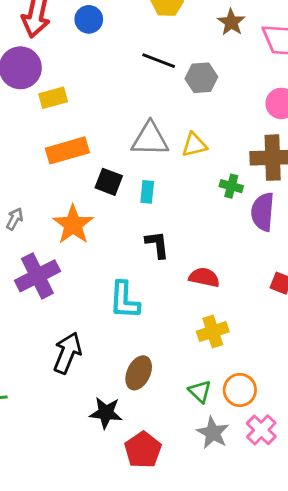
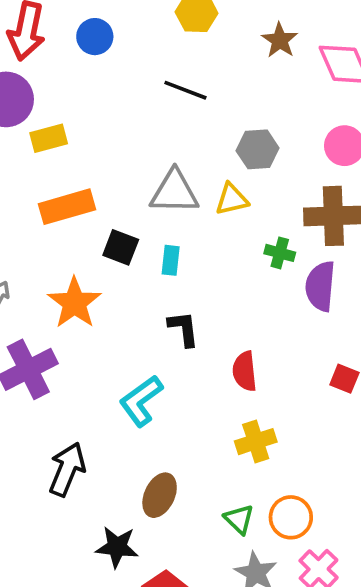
gray hexagon: (201, 78) -> (258, 149), moved
red semicircle: (204, 277) -> (245, 371), turned -108
cyan L-shape: (124, 300) -> (141, 401), turned 51

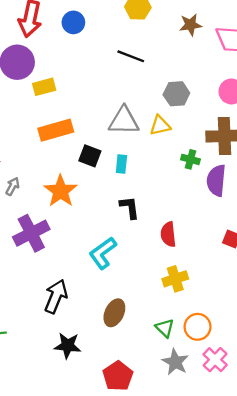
brown star: (280, 40) -> (190, 25), turned 30
black star: (117, 547) -> (68, 346), moved

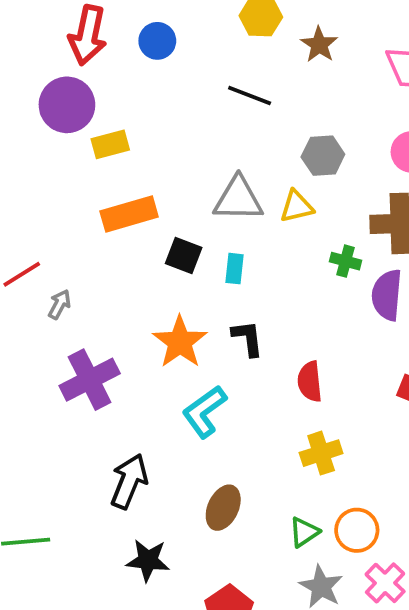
brown star: (190, 25) -> (319, 45), moved, turned -30
orange star: (61, 191) -> (180, 342), moved
green triangle: (165, 328) -> (304, 532), turned 42

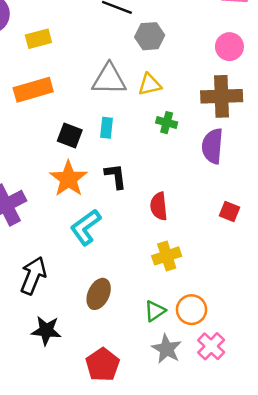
yellow rectangle: (110, 144) -> (38, 39), moved
gray hexagon: (323, 156) -> (150, 36), moved
black square: (184, 255) -> (70, 136), moved
green cross: (346, 261) -> (167, 123), moved

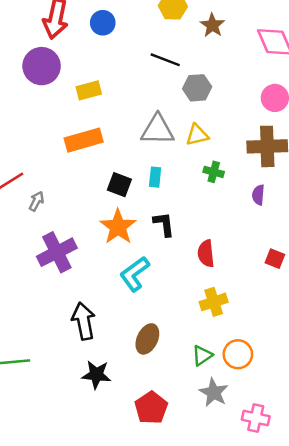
purple semicircle: (212, 146) -> (258, 195), size x0.6
black arrow: (33, 276) -> (84, 321), turned -33
pink cross: (211, 346) -> (256, 418), moved, turned -32

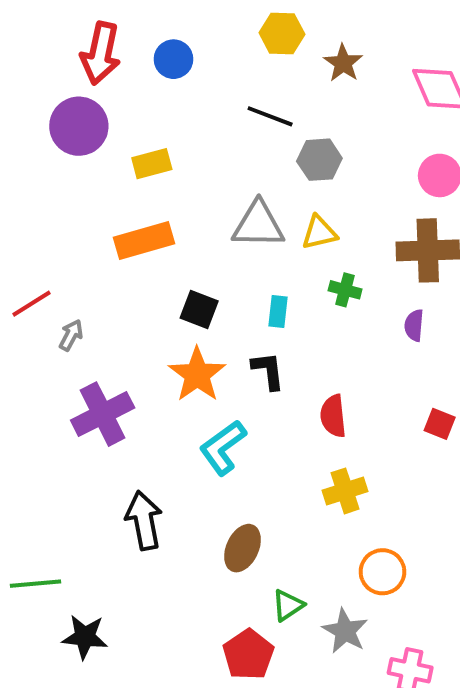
cyan rectangle: (155, 177) -> (278, 312), moved
green triangle: (202, 356) -> (288, 605), moved
black star: (96, 375) -> (85, 637), moved

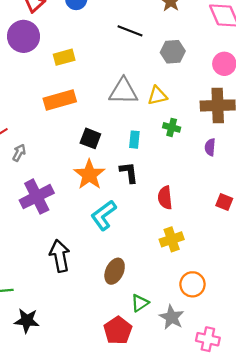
gray hexagon: (319, 160) -> (173, 52), moved

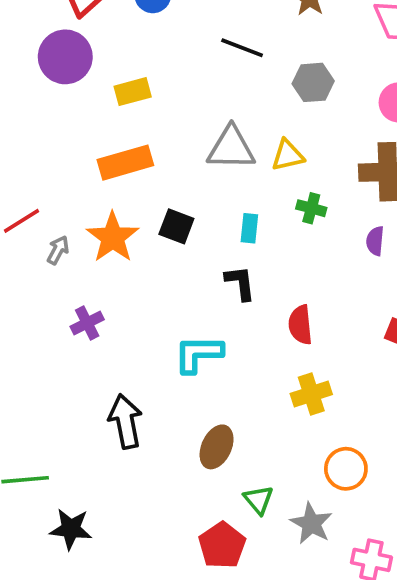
orange star: (89, 175) -> (113, 237), moved
purple cross: (37, 197) -> (87, 323), size x0.6
cyan L-shape: (104, 215) -> (198, 354), turned 36
green triangle: (140, 303) -> (258, 500), turned -36

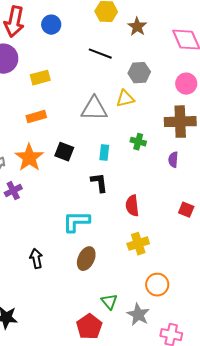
yellow triangle: (288, 155) -> (125, 99), moved
orange rectangle: (125, 163) -> (36, 117), size x0.7
purple cross: (87, 323) -> (13, 191), moved
black arrow: (125, 421) -> (36, 259), size x0.7
brown ellipse: (217, 447) -> (86, 259), moved

